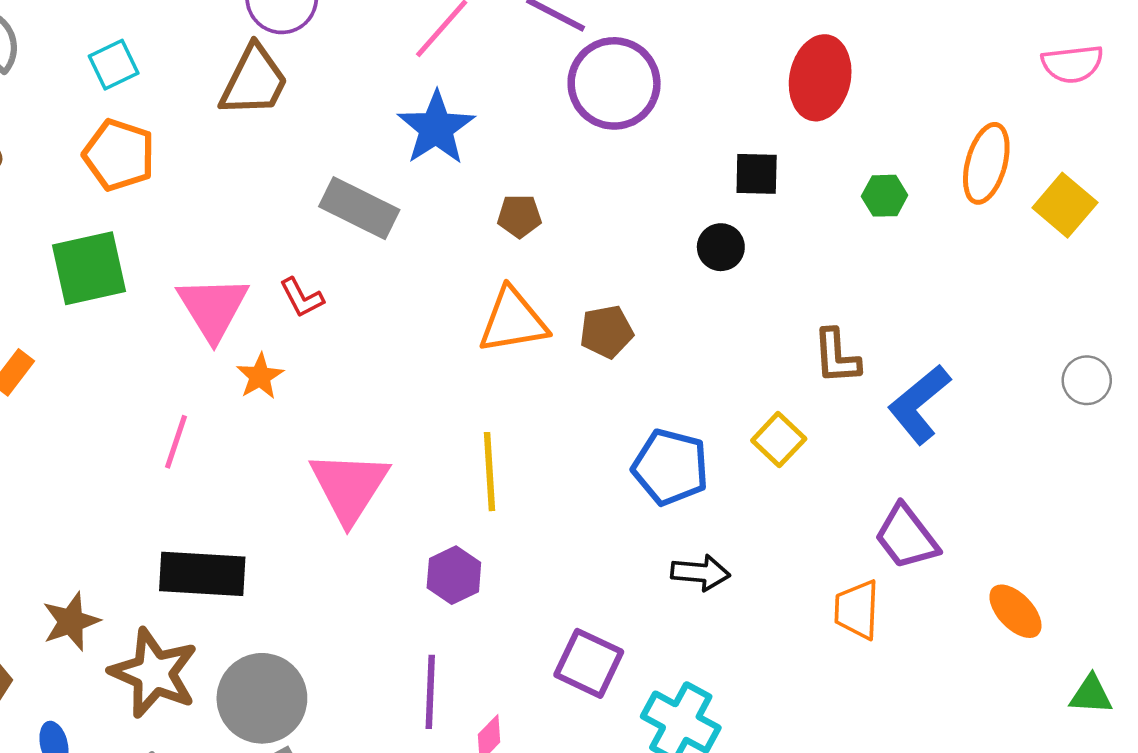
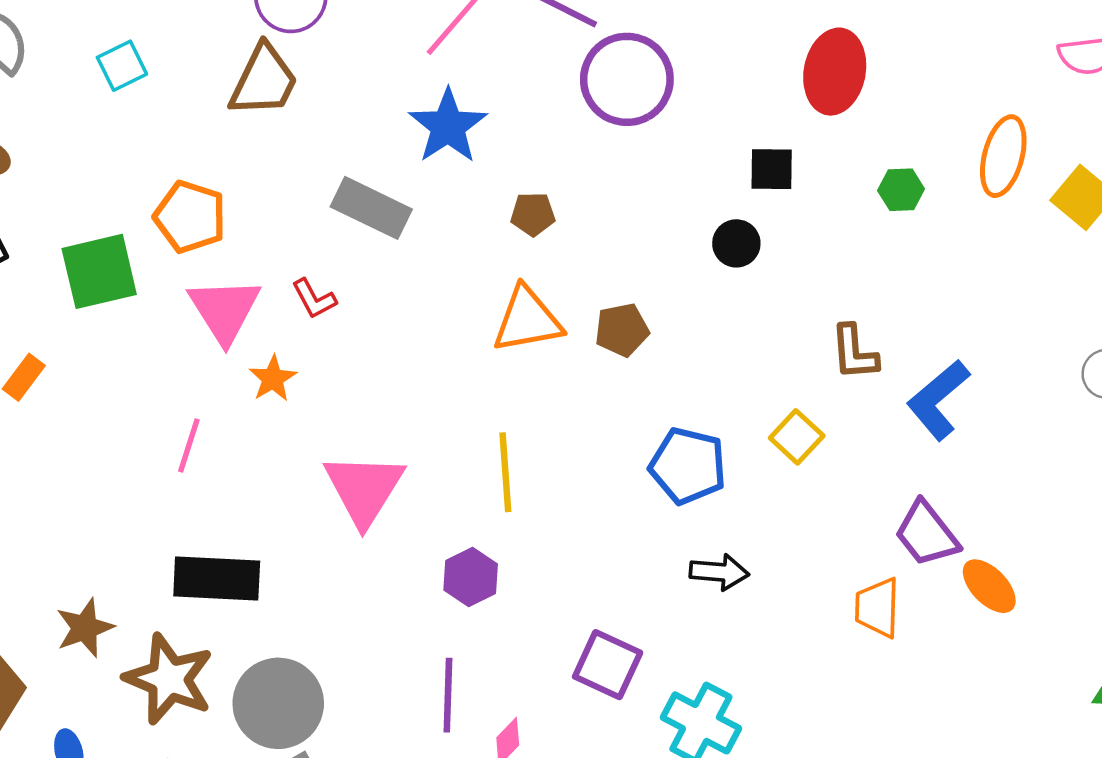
orange pentagon: (119, 155) -> (190, 217), moved
orange ellipse: (1015, 611) -> (989, 586), moved

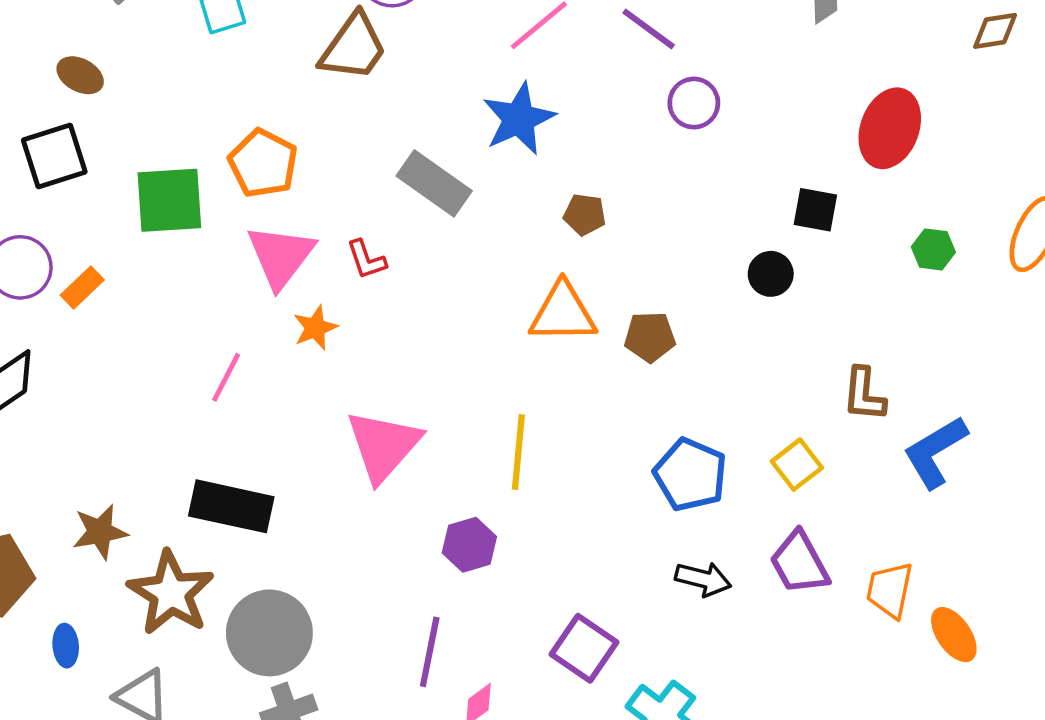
purple circle: (627, 79) -> (694, 103), size x0.6
purple trapezoid: (927, 534) -> (799, 563), moved
orange trapezoid: (877, 608) -> (890, 590), moved

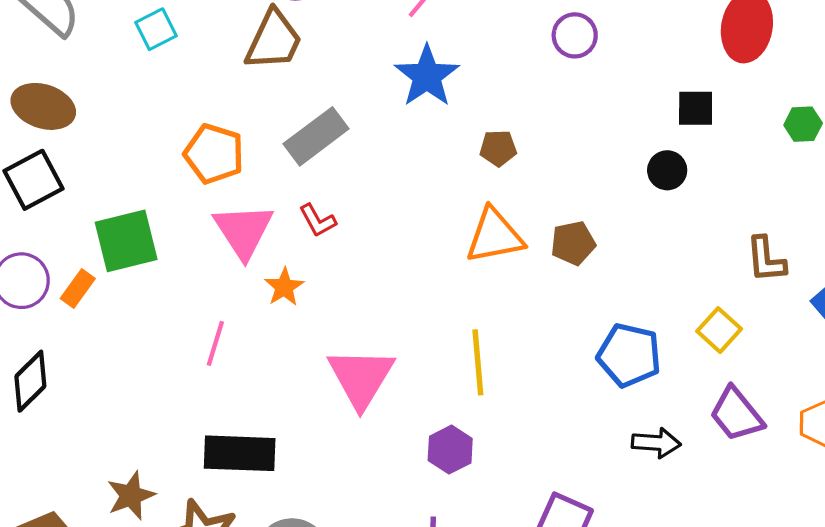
brown ellipse: (80, 75) -> (43, 106), size x1.5
gray rectangle: (434, 183) -> (316, 136), moved, turned -62
green square: (169, 200) -> (126, 241), moved

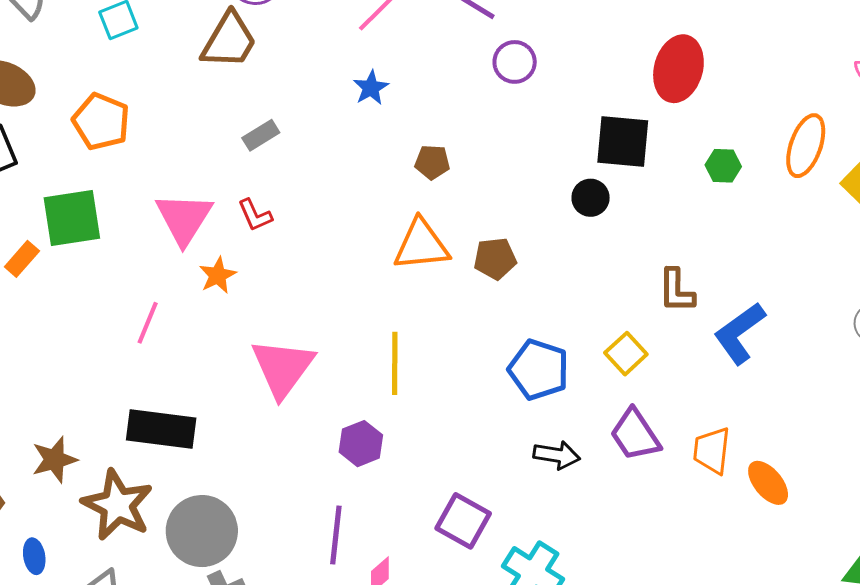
blue star: (427, 76) -> (371, 88), size x0.6
black square: (696, 108) -> (623, 141), size x1.5
gray rectangle: (316, 136) -> (261, 135), size x0.6
orange pentagon: (214, 154) -> (101, 122), moved

